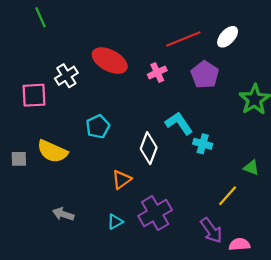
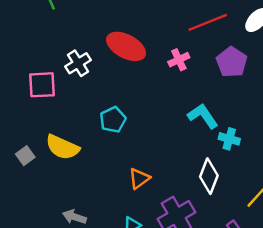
white diamond: (149, 148) -> (209, 176), moved
gray square: (19, 159) -> (25, 156), turned -35

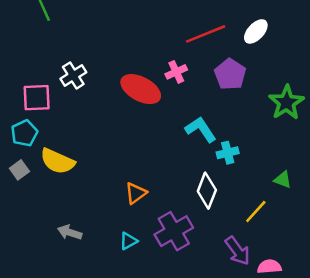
red ellipse: (126, 46) -> (141, 89), moved
cyan pentagon: (113, 120) -> (24, 133), moved
cyan cross: (229, 139) -> (228, 153), turned -30

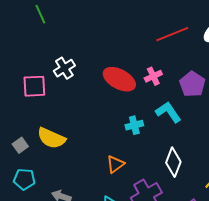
pink cross: (176, 72) -> (153, 76), moved
purple pentagon: (230, 74) -> (192, 84), moved
cyan pentagon: (24, 133) -> (24, 179), moved, turned 30
cyan cross: (228, 153) -> (134, 125), moved

